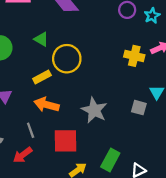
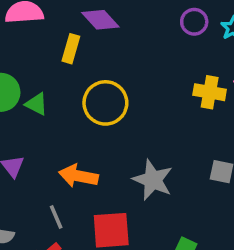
green triangle: (41, 39) -> (36, 104), moved
yellow rectangle: (42, 77) -> (71, 49), moved, turned -42

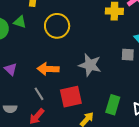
green triangle: (36, 104) -> (20, 22), moved

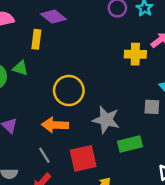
yellow circle: (57, 26) -> (69, 90), moved
green rectangle: (113, 105) -> (130, 144), moved, turned 60

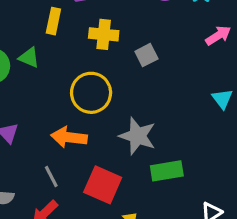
yellow cross: (135, 54) -> (104, 34), moved
gray square: (152, 107) -> (146, 55), moved, turned -35
red square: (83, 158) -> (103, 185), turned 32

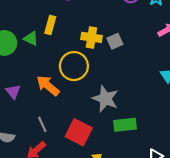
yellow rectangle: (53, 21) -> (50, 25), moved
yellow cross: (104, 34) -> (91, 37), moved
orange arrow: (69, 137) -> (48, 86), moved, turned 30

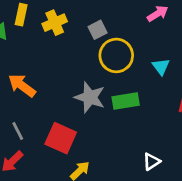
yellow cross: (91, 37) -> (55, 23), moved, turned -30
yellow circle: (74, 66) -> (116, 55), moved
green rectangle: (125, 125) -> (126, 101), moved

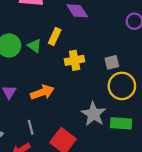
yellow cross: (55, 23) -> (75, 60), moved
orange arrow: (22, 86) -> (42, 92), turned 110

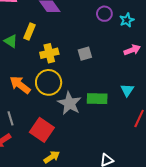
yellow circle: (122, 86) -> (49, 82), moved
orange arrow: (42, 92) -> (20, 85), turned -120
green rectangle: (121, 123) -> (97, 99), moved

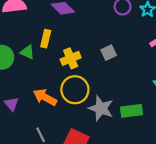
green rectangle: (97, 99) -> (132, 111), moved

